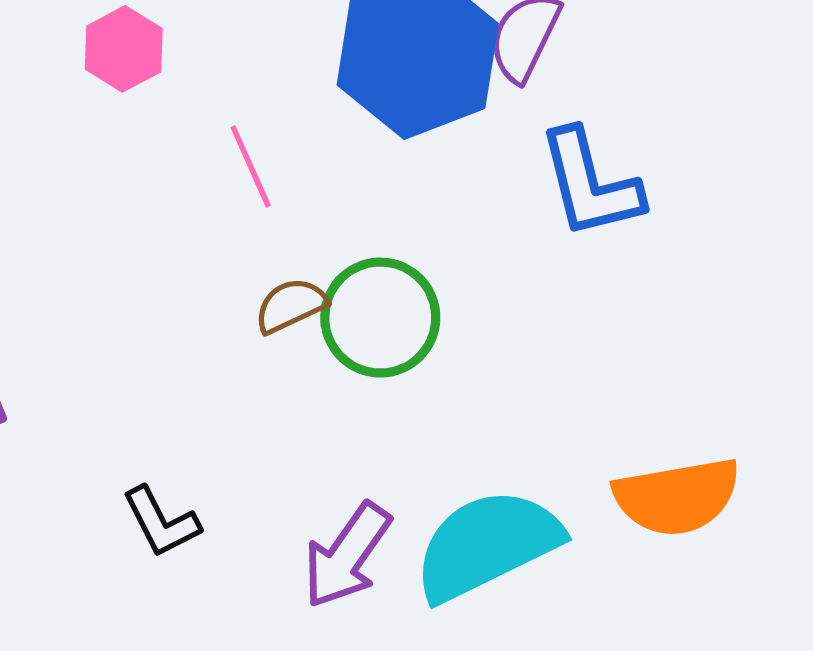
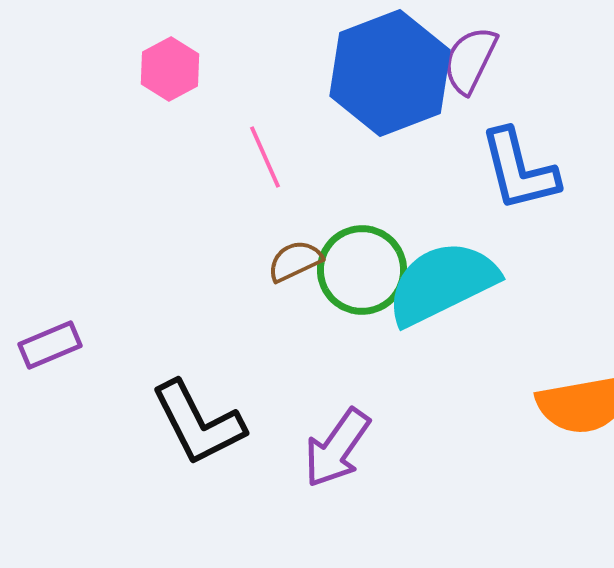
black L-shape: (161, 522) -> (198, 423), size x1.6
cyan semicircle: (487, 545) -> (442, 283), moved

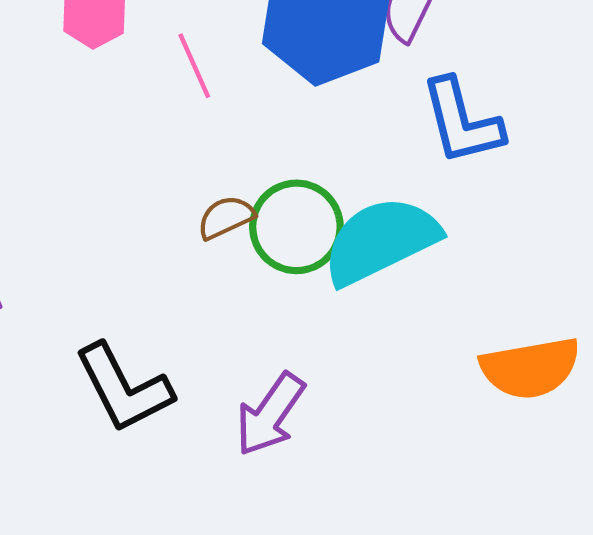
pink line: (265, 157) -> (194, 66), moved

